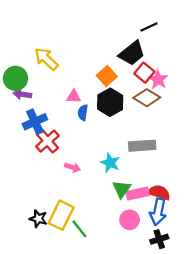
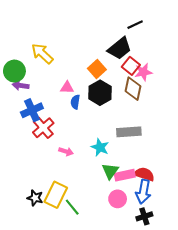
pink star: (158, 79) -> (143, 72), turned 30
brown diamond: (147, 98) -> (133, 89), turned 70

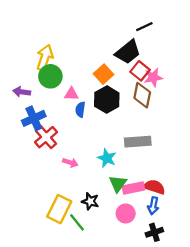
yellow arrow: (42, 54) -> (45, 58), turned 65
green circle: (14, 71) -> (50, 76), moved
blue arrow: (143, 192) -> (153, 206), size x0.7
black star: (35, 198) -> (90, 201), moved

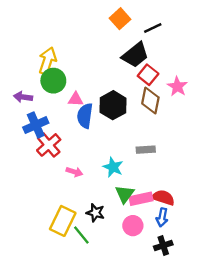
orange square: (103, 74) -> (120, 19), moved
pink star: (153, 77) -> (177, 86), moved, turned -30
blue semicircle: (80, 110) -> (85, 116), size x1.5
gray rectangle: (138, 142) -> (146, 150), size x0.7

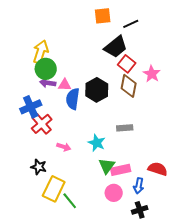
orange square: (120, 19) -> (103, 16), turned 36
purple arrow: (23, 97) -> (48, 83), moved
red semicircle: (163, 198) -> (158, 169), moved
black star: (95, 213) -> (39, 167), moved

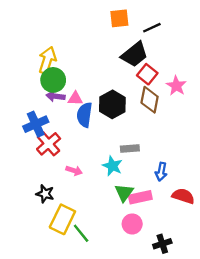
gray rectangle: (125, 128) -> (130, 148), moved
blue arrow: (139, 186) -> (161, 172), moved

